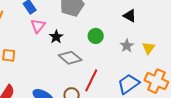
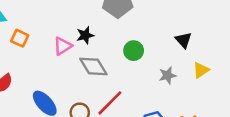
pink triangle: (38, 26) -> (63, 46), moved
yellow triangle: (149, 48) -> (201, 70), moved

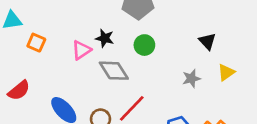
black star: (85, 35) -> (105, 38), turned 30
green circle: (134, 51) -> (144, 45), moved

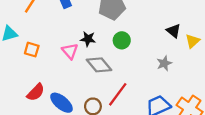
pink triangle: (81, 50) -> (70, 51), turned -30
yellow triangle: (226, 72) -> (193, 41), moved
red semicircle: (19, 90) -> (36, 92), moved

